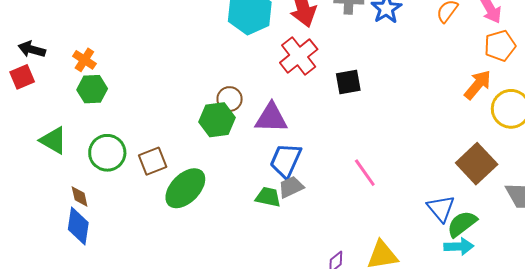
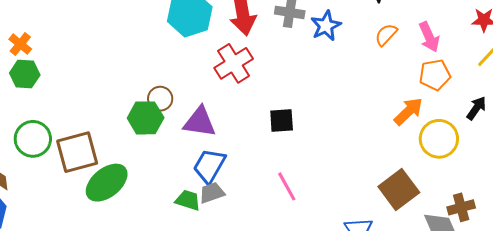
black square: (348, 82) -> (282, 121), moved
brown square: (153, 161) -> (77, 152), size x1.5

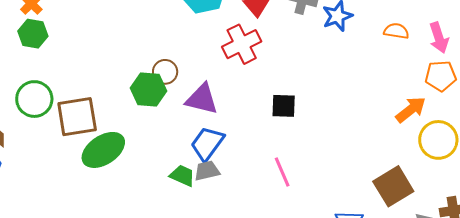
orange semicircle: (386, 35) -> (396, 31), turned 50

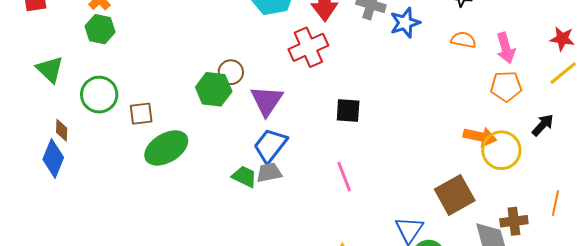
purple triangle: (202, 99) -> (267, 101), turned 48
orange arrow: (411, 110) -> (480, 137), moved, turned 48
brown square: (77, 117) -> (141, 114), size x0.6

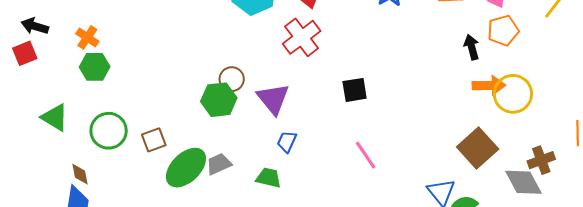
black arrow: (543, 125) -> (472, 47), moved, turned -45
blue trapezoid: (270, 145) -> (287, 142), size x0.6
gray trapezoid: (269, 172) -> (219, 164), moved

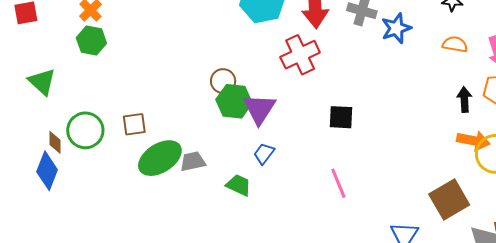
green hexagon: (219, 100) -> (234, 101), moved
green circle: (109, 131) -> (85, 130), moved

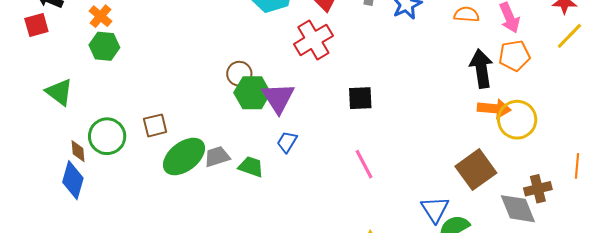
black arrow: (464, 100) -> (481, 69), size x1.5
green trapezoid: (239, 185) -> (251, 167), moved

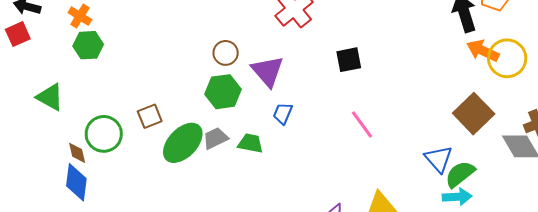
green hexagon: (252, 93) -> (223, 92), moved
orange arrow: (494, 109) -> (483, 51), turned -152

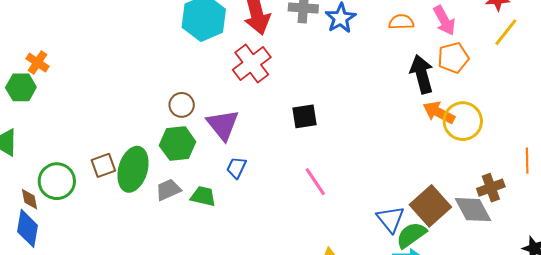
green hexagon: (88, 45) -> (21, 87), moved
brown square: (474, 114) -> (430, 206), moved
green ellipse: (183, 143) -> (133, 169), moved, turned -30

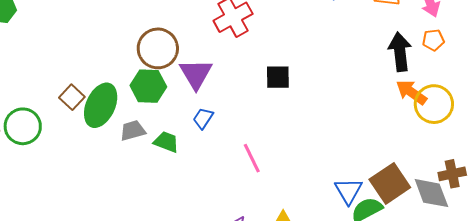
orange pentagon: (453, 58) -> (433, 40), size x0.7
brown circle: (182, 105) -> (158, 48), size x1.6
brown square: (103, 165) -> (72, 97), turned -35
green circle: (57, 181) -> (23, 126), moved
pink line: (315, 182) -> (252, 158), moved

